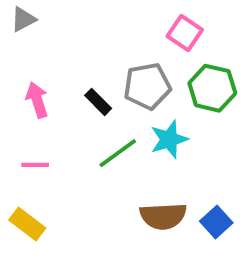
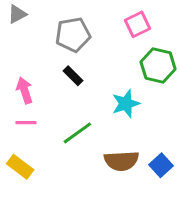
pink square: (185, 33) -> (138, 24), turned 30
gray pentagon: (147, 86) -> (73, 35), moved
pink arrow: (37, 100) -> (25, 90), moved
green line: (118, 153) -> (77, 133), moved

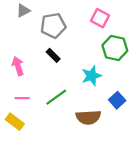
gray triangle: (17, 14) -> (23, 11), moved
pink square: (138, 24) -> (100, 18), turned -36
pink line: (26, 123) -> (22, 98), moved
blue square: (161, 165) -> (117, 100), moved

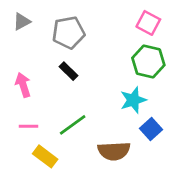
gray triangle: (23, 11) -> (22, 22), moved
pink square: (100, 18) -> (148, 23), moved
cyan star: (91, 76) -> (133, 100), moved
yellow rectangle: (15, 122) -> (45, 156), moved

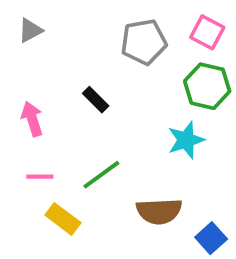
gray pentagon: (69, 33) -> (144, 42), moved
blue square: (151, 129) -> (211, 238), moved

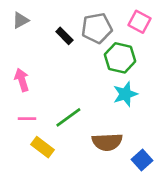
green hexagon: (207, 86) -> (120, 58), moved
black rectangle: (96, 100) -> (64, 36), moved

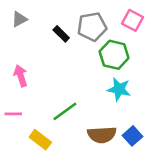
cyan star: (125, 94) -> (119, 89), turned 30
pink line: (27, 119) -> (13, 114), moved
blue square: (142, 160) -> (133, 136), moved

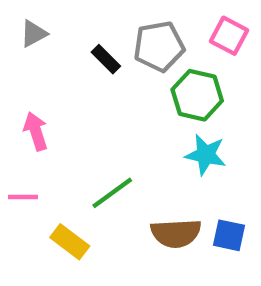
blue square: (133, 136) -> (229, 235), turned -36

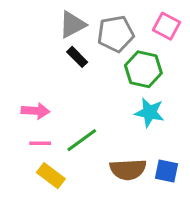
gray triangle: (34, 34) -> (72, 25), moved, size x1.4
black rectangle: (106, 59) -> (77, 57), moved
pink arrow: (36, 131) -> (35, 111), moved, turned 112
pink line: (23, 197) -> (40, 143), moved

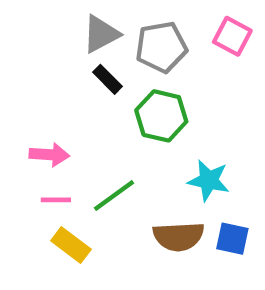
green hexagon: (143, 69) -> (161, 116), moved
cyan star: (150, 112) -> (209, 180), moved

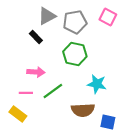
black rectangle: (107, 79) -> (36, 37), moved
pink arrow: (49, 155) -> (36, 72), moved
blue square: (232, 239) -> (108, 122), moved
yellow rectangle: (71, 245) -> (18, 114), moved

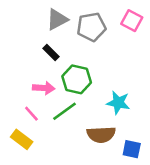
black rectangle: (36, 37) -> (51, 52), moved
green hexagon: (75, 54) -> (77, 79), moved
pink line: (26, 93) -> (31, 114), turned 48

